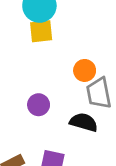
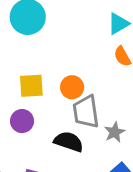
yellow square: (41, 31) -> (31, 86), moved

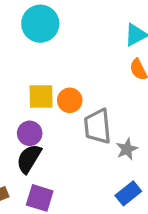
orange circle: (72, 87) -> (70, 100), moved
black semicircle: (69, 142) -> (29, 159), moved, turned -80

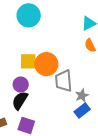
orange circle: (70, 100) -> (46, 64), size x1.5
blue rectangle: (128, 193) -> (82, 111), moved

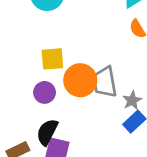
orange circle: (46, 64) -> (80, 80), moved
black semicircle: (20, 101) -> (47, 132), moved

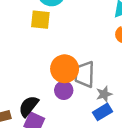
yellow square: (52, 59) -> (40, 20), moved
purple circle: (45, 92) -> (64, 90), moved

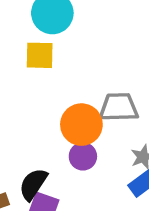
gray trapezoid: (84, 74) -> (119, 107), moved, turned 92

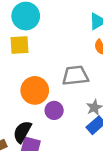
orange circle: (81, 125) -> (35, 90), moved

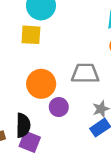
black semicircle: (22, 132) -> (23, 125), turned 145

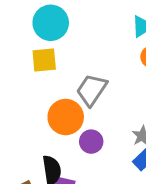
gray trapezoid: (85, 73) -> (92, 90), moved, turned -48

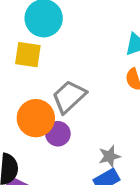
purple circle: (91, 142) -> (58, 134), moved

